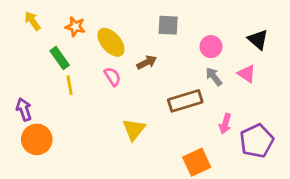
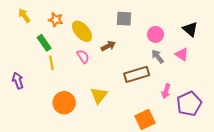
orange circle: (37, 139) -> (64, 103), moved

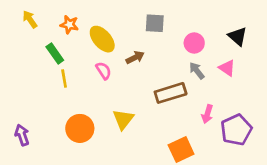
purple arrow: (18, 81) -> (22, 135), moved

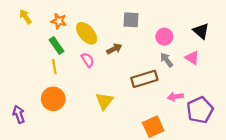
green rectangle: (55, 54) -> (57, 45), moved
pink arrow: (207, 114) -> (175, 97), turned 64
orange circle: (80, 128) -> (53, 99), moved

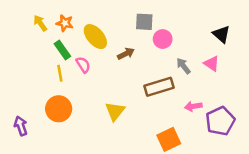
yellow arrow: (25, 17) -> (40, 23), moved
pink circle: (164, 37) -> (163, 39), moved
pink semicircle: (88, 60) -> (83, 65), moved

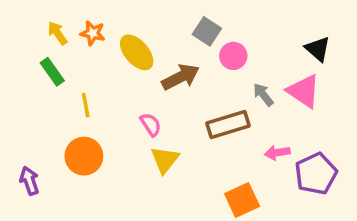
gray square: (144, 22) -> (207, 31), turned 30
green rectangle: (62, 50) -> (52, 72), moved
brown arrow: (126, 54) -> (181, 77), size x1.5
pink triangle: (212, 63) -> (304, 91), size x1.5
pink semicircle: (83, 65) -> (151, 124), moved

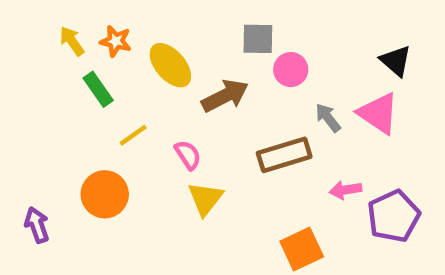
gray square: (207, 31) -> (258, 39), turned -32
green rectangle: (52, 72) -> (98, 89), moved
yellow line: (86, 105) -> (133, 135), moved, turned 65

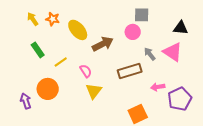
gray square: (258, 39) -> (142, 15), moved
black triangle: (396, 61) -> (181, 28), turned -35
green rectangle: (98, 89) -> (38, 50), moved
purple arrow: (37, 225) -> (26, 101), moved

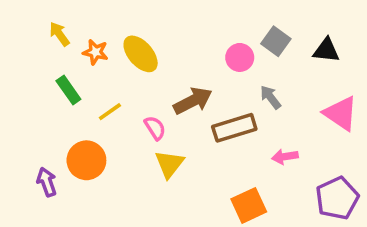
gray square: (142, 15) -> (276, 41), moved, turned 35
orange star: (53, 19) -> (95, 52), moved
brown arrow: (103, 44) -> (193, 101), moved
pink triangle: (173, 52) -> (341, 113), moved
purple pentagon: (180, 99) -> (337, 198), moved

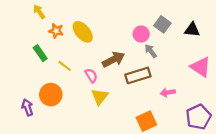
yellow arrow: (59, 34) -> (39, 12), moved
gray arrow: (270, 97) -> (151, 51), moved
yellow line: (110, 112) -> (65, 66), turned 72

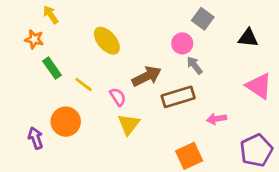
gray square: (162, 24) -> (203, 19), moved
orange star: (56, 31) -> (34, 39), moved

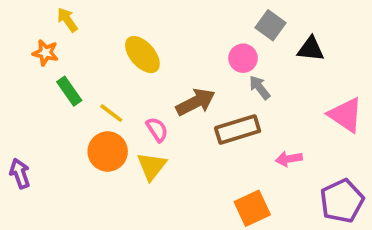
black triangle: (248, 38) -> (311, 49), moved
orange circle: (66, 122) -> (108, 152), moved
yellow triangle: (129, 124) -> (152, 166), moved
purple arrow: (36, 138) -> (20, 173), moved

